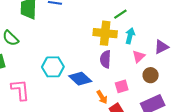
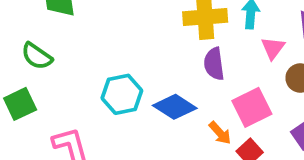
pink square: (122, 86) -> (252, 107), size x1.5

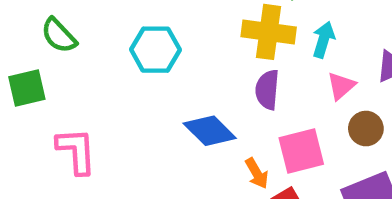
cyan hexagon: (122, 94) -> (155, 50), moved

